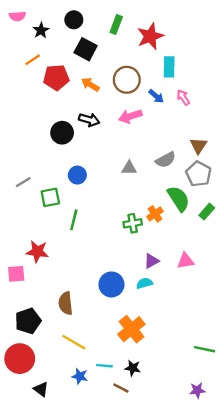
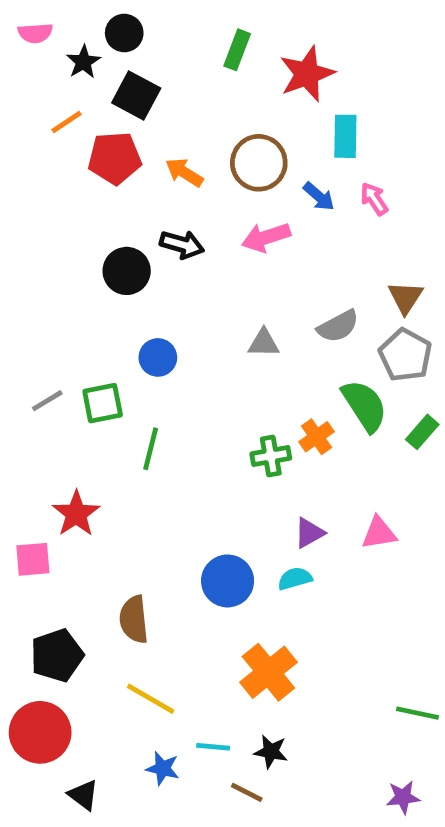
black circle: (74, 20) -> (124, 33), moved
black square: (86, 49) -> (136, 95), moved
gray line: (23, 182) -> (47, 401), moved
red star: (37, 252) -> (76, 514), turned 30

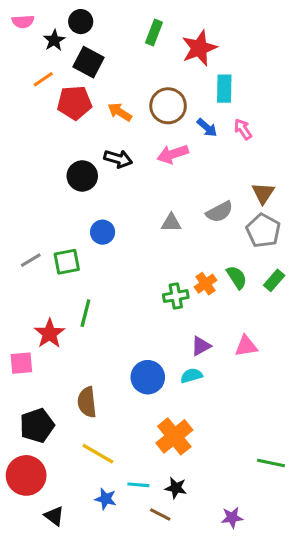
green semicircle: (365, 406) -> (237, 277), moved, size x0.7
green line: (151, 449) -> (85, 313), moved
purple star: (403, 797) -> (232, 518), moved

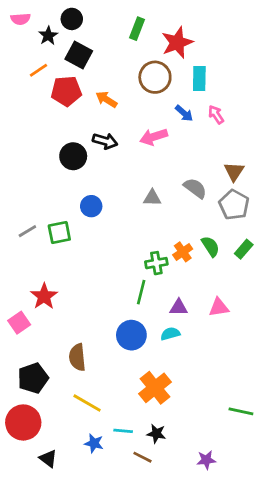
brown circle: (168, 106) -> (155, 77), moved
gray semicircle: (220, 212) -> (195, 188), turned -115
green line: (85, 313) -> (141, 292), moved
purple triangle: (201, 346) -> (179, 307), turned 30
pink square: (21, 363) -> (19, 323), turned -30

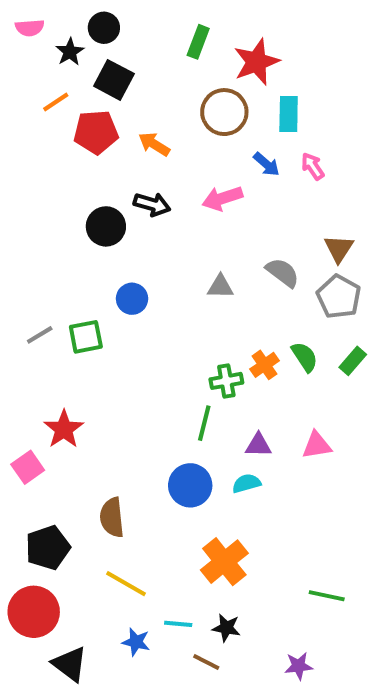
green line: (241, 411) -> (327, 596), moved
black triangle: (48, 459) -> (70, 664), size x1.4

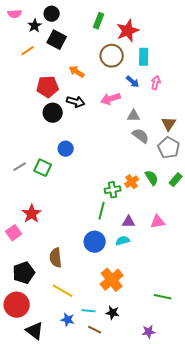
red pentagon: (96, 132) -> (48, 87), moved
pink arrow: (313, 166) -> (156, 83), turned 48
gray triangle: (220, 287) -> (134, 116), moved
green square: (86, 337) -> (43, 168), turned 36
brown line: (206, 662) -> (95, 330), moved

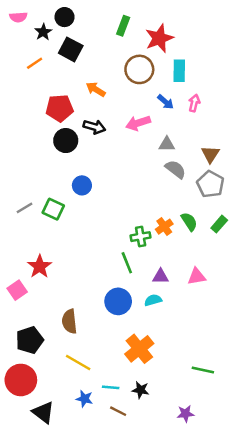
green line: (102, 211) -> (127, 263), turned -36

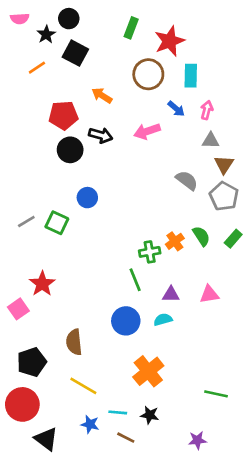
gray triangle: (167, 144) -> (211, 141), moved

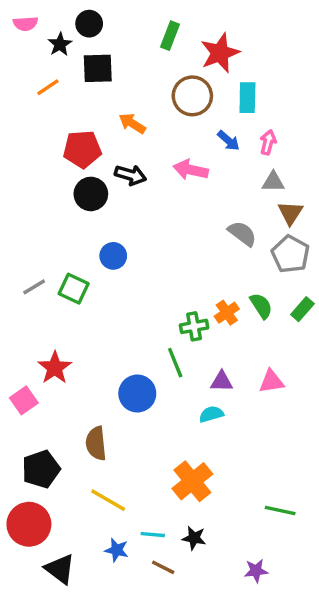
black square: (75, 53) -> (98, 68), turned -30
pink arrow: (147, 131) -> (191, 170), turned 30
blue circle: (126, 321) -> (137, 394), moved

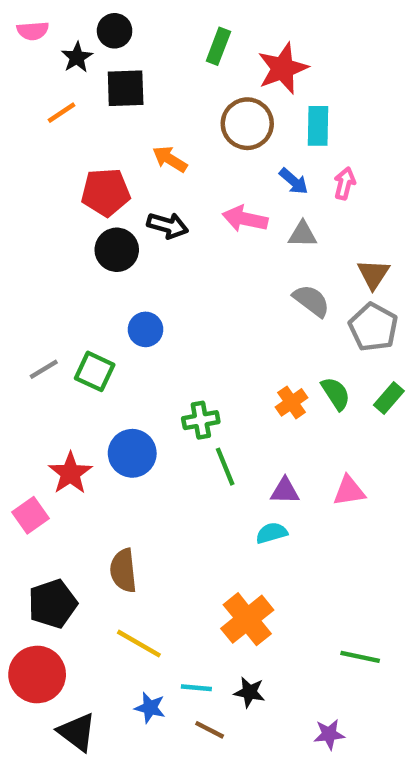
gray triangle: (273, 182) -> (303, 234), moved
green cross: (194, 326) -> (201, 420), moved
blue circle: (137, 394) -> (132, 453), moved

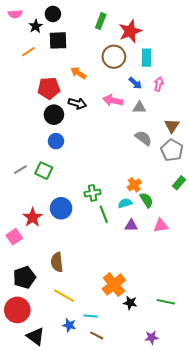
blue circle: (145, 329) -> (56, 141), moved
green semicircle: (336, 394) -> (146, 200), moved
cyan semicircle: (272, 533) -> (125, 203), moved
black star: (249, 692) -> (130, 303), moved

